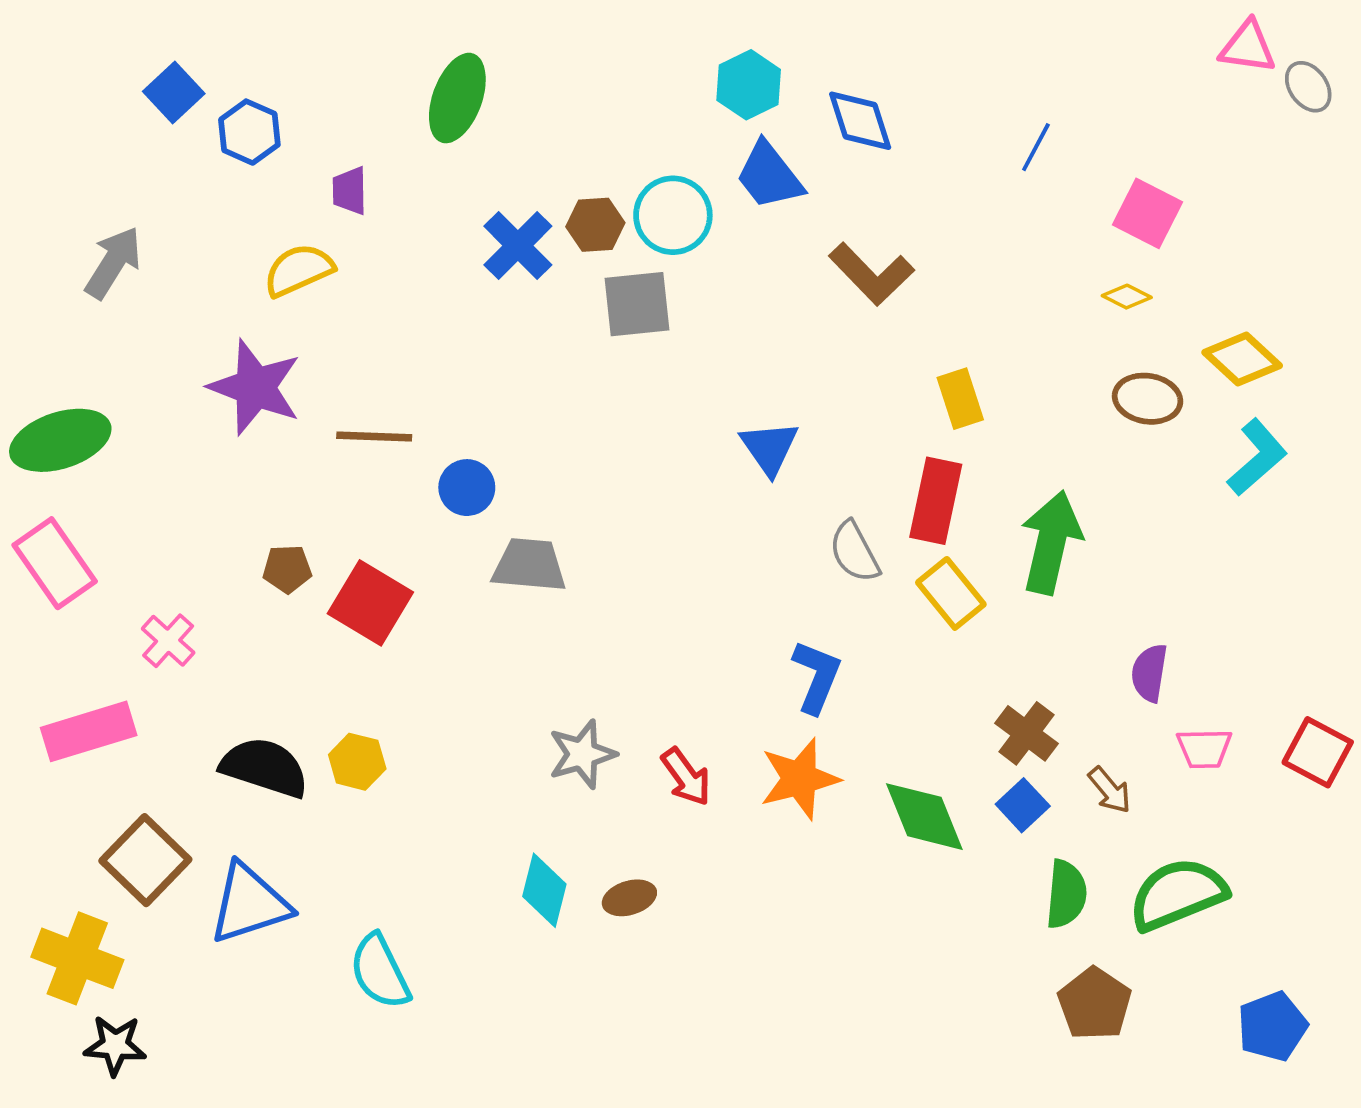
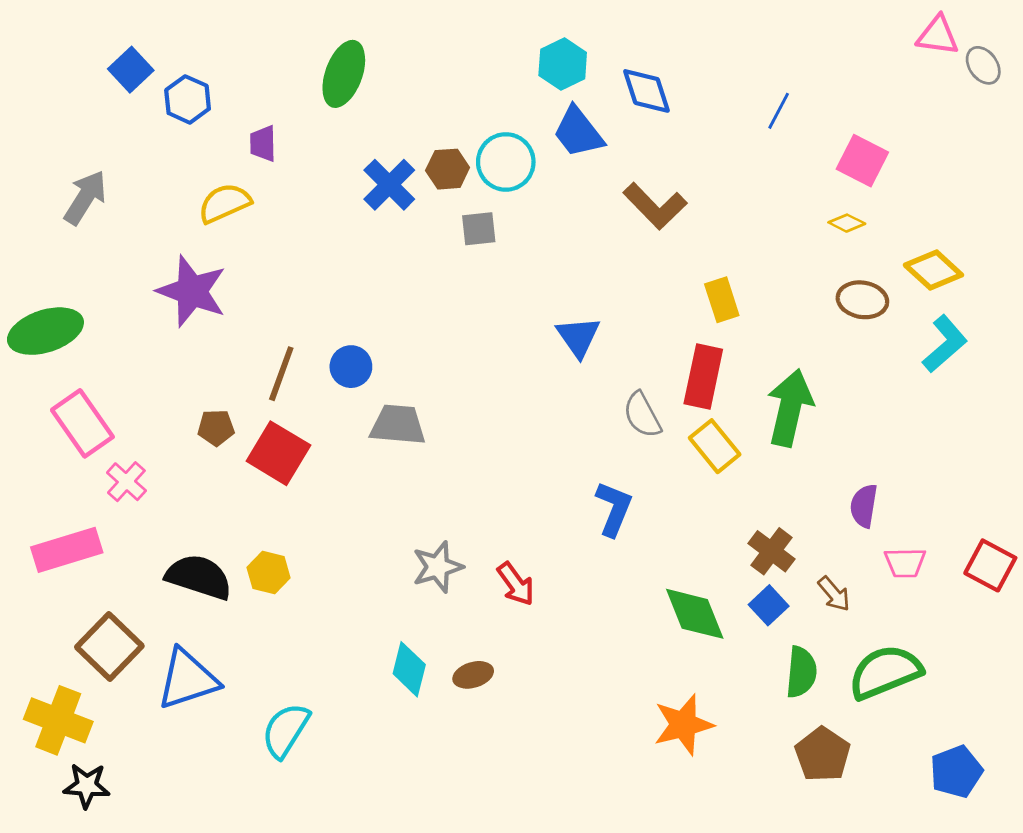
gray square: (637, 304) -> (479, 229), size x0.7
brown line: (374, 437) -> (281, 374), moved, turned -72
pink rectangle: (55, 563) -> (82, 423), moved
orange star: (800, 779) -> (683, 725), moved
cyan semicircle: (380, 972) -> (286, 730), turned 58

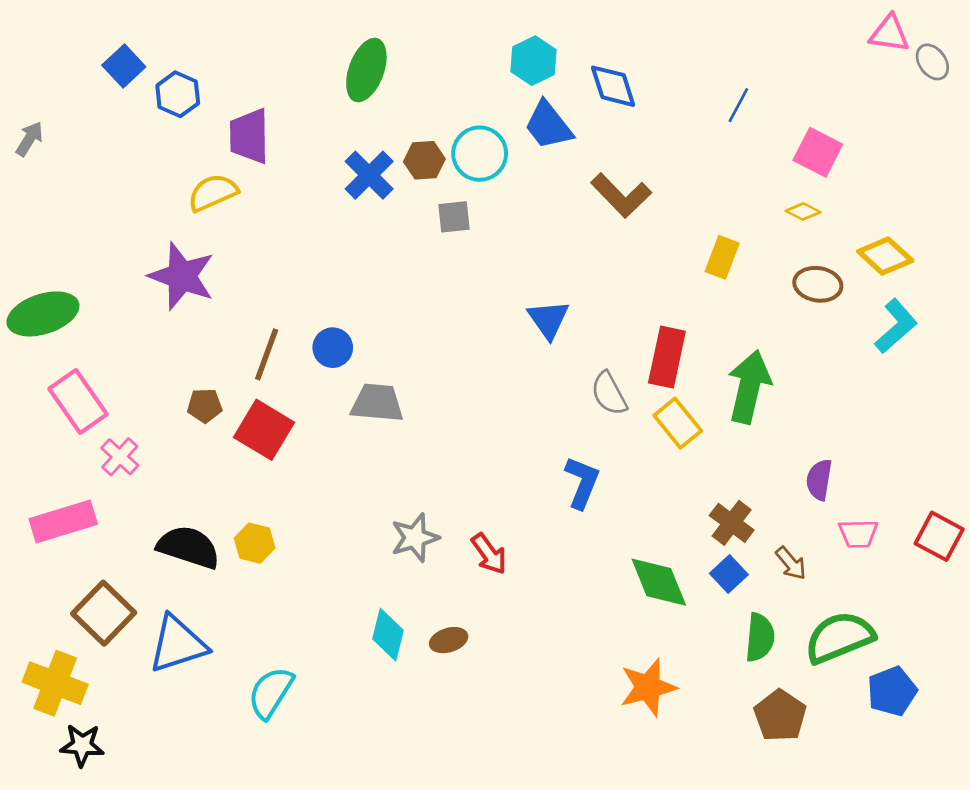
green ellipse: (344, 74) -> (366, 70), moved
purple trapezoid: (263, 144) -> (249, 136), size x1.6
gray arrow: (85, 197) -> (29, 139), moved, size x0.7
yellow rectangle: (722, 300) -> (722, 257), moved, turned 39
blue pentagon: (956, 772) -> (892, 691), moved

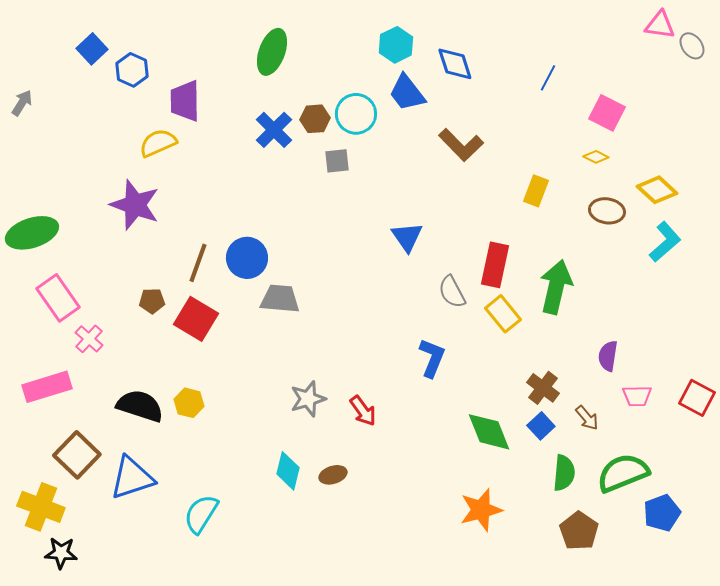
blue circle: (333, 348) -> (247, 258), size x1.4

